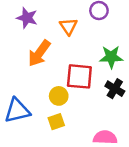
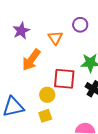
purple star: (27, 18) -> (21, 31), turned 30

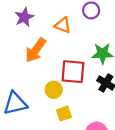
orange triangle: (55, 38) -> (63, 25), turned -35
yellow square: (45, 116) -> (64, 114), moved

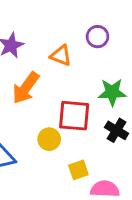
yellow square: (64, 114) -> (78, 170), moved

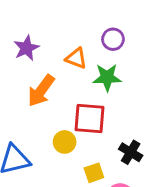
green star: (112, 92) -> (107, 77), moved
black cross: (117, 130) -> (131, 152), moved

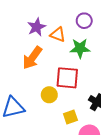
purple star: (26, 48) -> (37, 27), moved

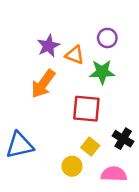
yellow circle: (49, 95) -> (72, 166), moved
yellow square: (70, 117) -> (90, 147), moved, turned -32

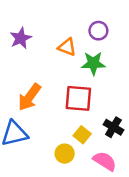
purple star: (48, 46) -> (21, 38), moved
orange arrow: (43, 84) -> (29, 97), moved
pink semicircle: (114, 174) -> (105, 161), turned 30

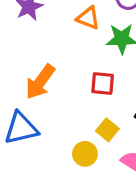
red square: (78, 98) -> (103, 84), size x0.7

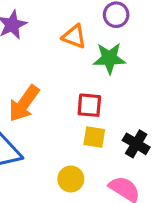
yellow square: (107, 130) -> (94, 137), moved, turned -30

